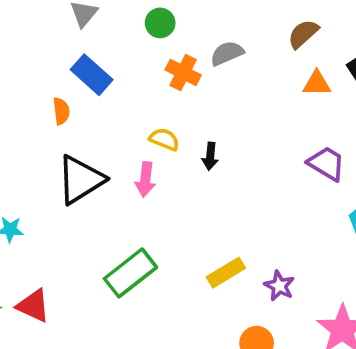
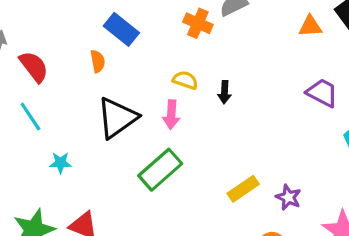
green rectangle: (130, 273) -> (160, 170), moved

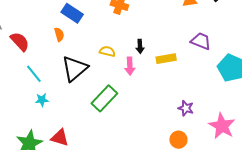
yellow semicircle: (185, 80) -> (107, 51), moved
pink arrow: (171, 115) -> (130, 66), moved
cyan line: (30, 117) -> (34, 74), moved
yellow rectangle: (243, 189) -> (166, 59), moved, turned 30

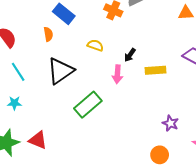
black arrow: (140, 46) -> (130, 55), turned 32
yellow semicircle: (107, 51) -> (95, 45), moved
cyan star: (42, 100) -> (14, 103), moved

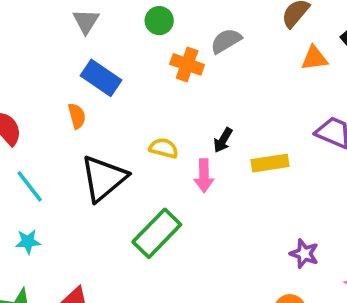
yellow semicircle: (95, 45) -> (164, 148), moved

